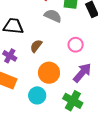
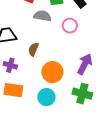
pink circle: (76, 45) -> (70, 26), moved

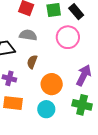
gray semicircle: (42, 16) -> (28, 35), moved
pink circle: (70, 26) -> (68, 37), size x1.5

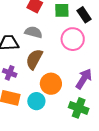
brown semicircle: (32, 62) -> (34, 59), size x1.5
cyan circle: (46, 109) -> (36, 101), moved

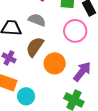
orange circle: (51, 84) -> (55, 63), moved
cyan circle: (36, 101) -> (26, 96), moved

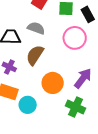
orange circle: (55, 63) -> (53, 83), moved

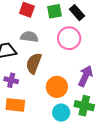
cyan circle: (28, 105) -> (61, 113), moved

